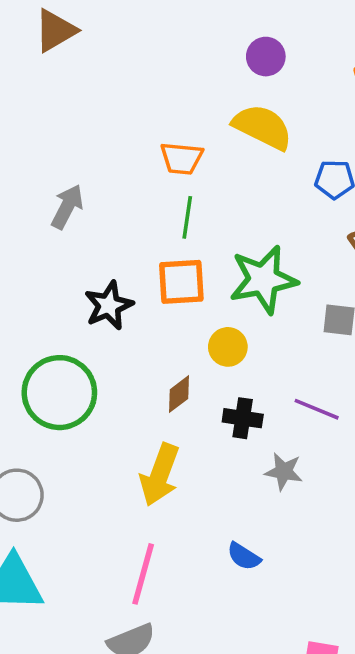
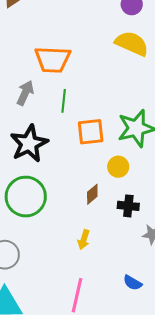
orange trapezoid: (182, 158) -> (53, 60), moved, size x1.5
green line: (187, 217) -> (64, 101), moved
black star: (109, 305) -> (29, 144), moved, size x1.4
yellow arrow: (160, 475) -> (84, 240), size x0.6

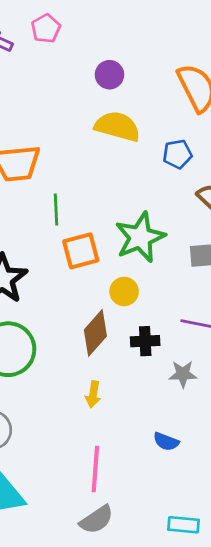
green line: (64, 101) -> (56, 209), moved
brown diamond: (92, 194) -> (95, 333), size x1.6

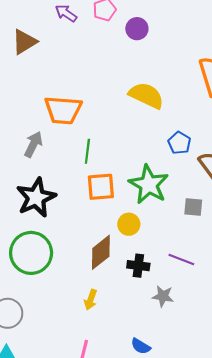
purple circle: (109, 75) -> (137, 29), moved
blue pentagon: (177, 154) -> (179, 143), moved, turned 30
green star: (140, 237) -> (149, 184), turned -30

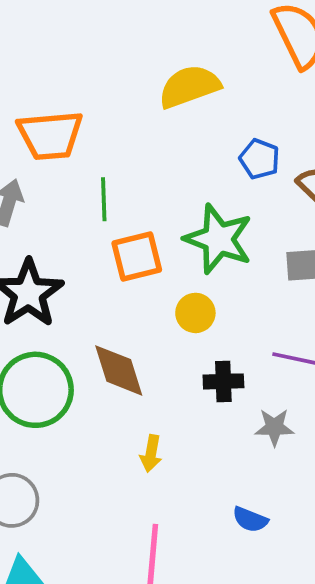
yellow semicircle: (146, 95) -> (189, 86), turned -36
brown diamond: (101, 252) -> (119, 370), moved, turned -60

